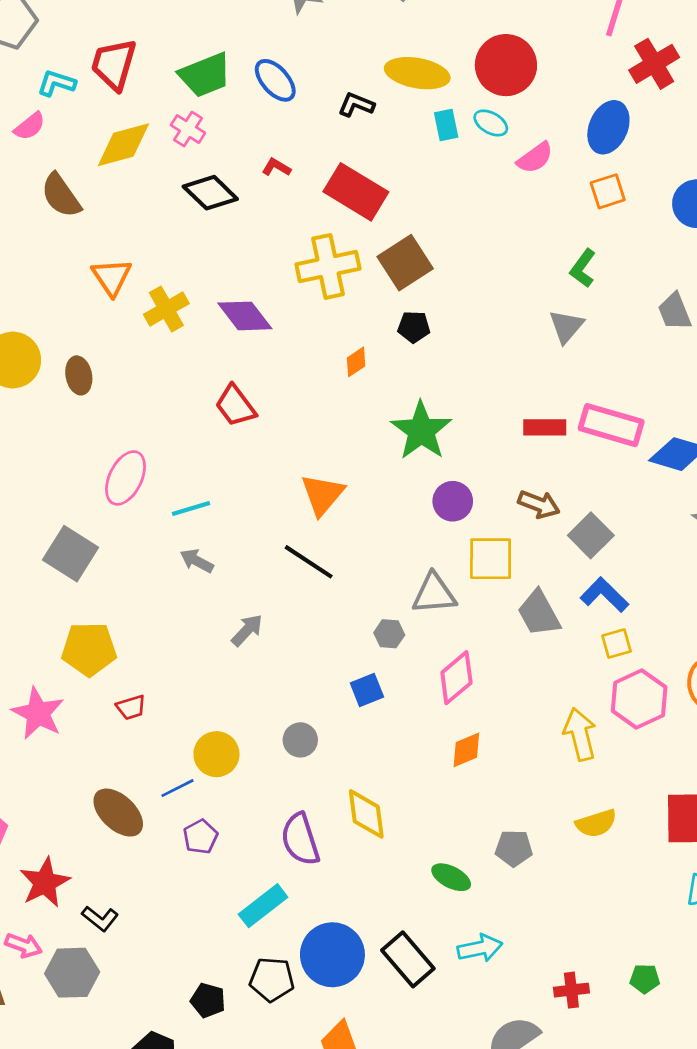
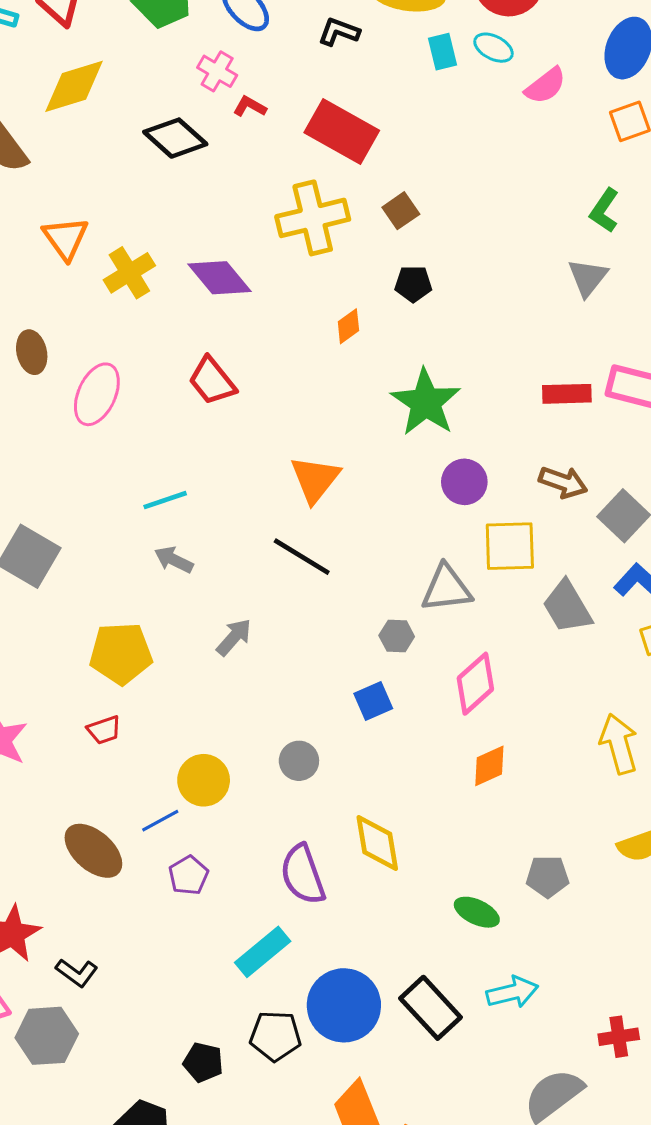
pink cross: (188, 129) -> (217, 71), moved
brown square: (405, 263) -> (401, 211), size x0.6
pink ellipse: (125, 478) -> (97, 394), moved
yellow pentagon: (89, 649) -> (121, 653), moved

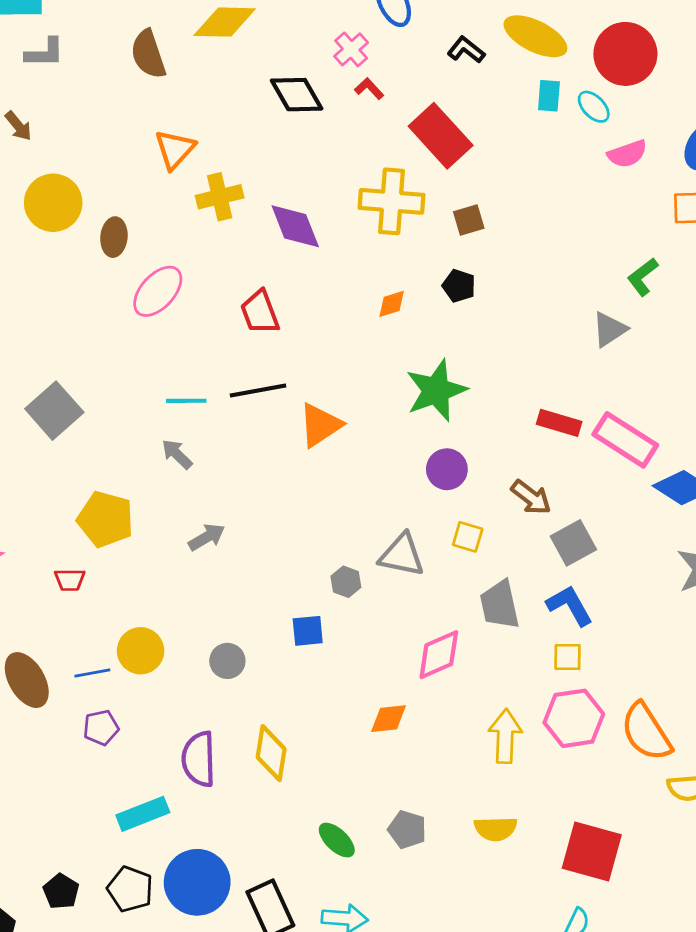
yellow square: (510, 546) -> (468, 537), size x0.6
black line: (302, 557) -> (258, 390), moved, turned -60
pink diamond: (475, 684) -> (439, 655), moved

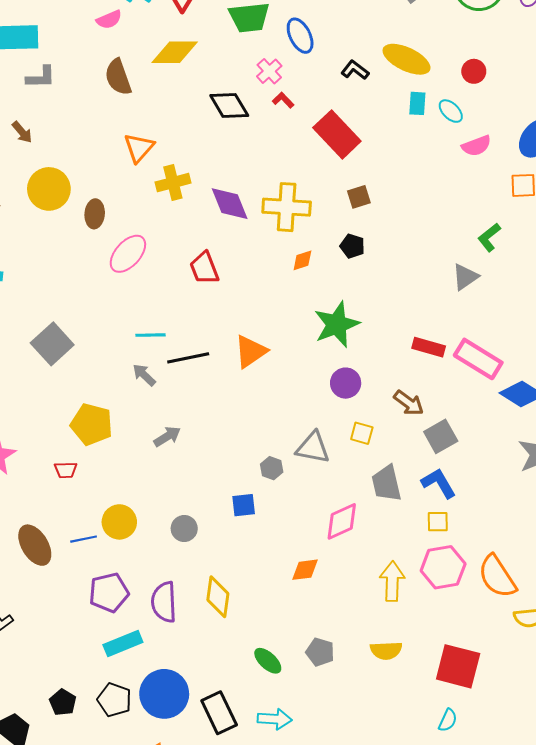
red circle: (625, 54) -> (474, 71), size x0.5
yellow cross: (392, 201) -> (287, 207), moved
black line: (258, 390) -> (188, 358), moved
purple pentagon: (101, 728) -> (109, 593), moved, size x1.5

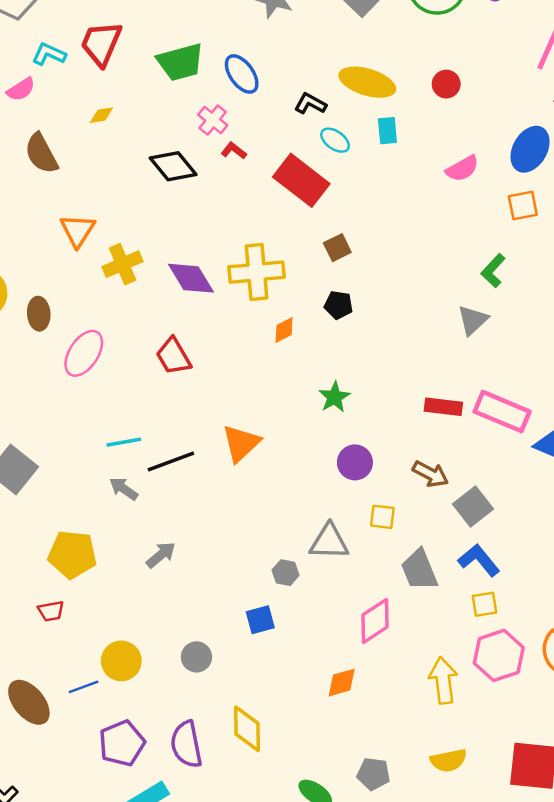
yellow diamond: (175, 52) -> (101, 115), size x0.5
cyan ellipse: (451, 111) -> (335, 140), moved
green star: (337, 324) -> (334, 397), size x0.6

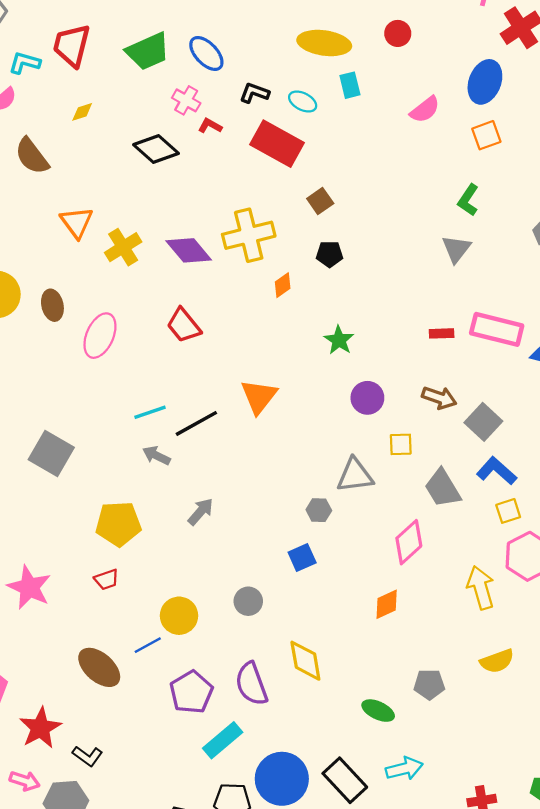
black L-shape: (310, 104) -> (254, 93), moved
red rectangle: (443, 407) -> (442, 333), size x0.7

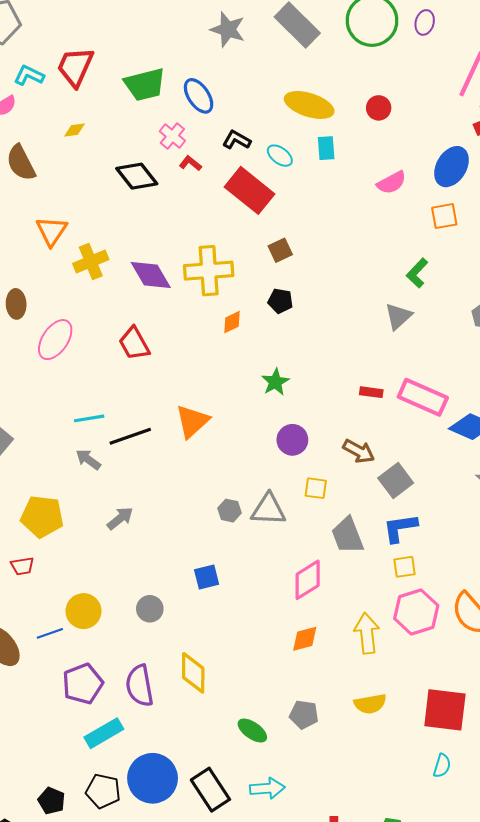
blue L-shape: (497, 471) -> (400, 528), turned -60
gray hexagon: (319, 510) -> (229, 511), moved
orange diamond: (387, 604) -> (305, 639), moved

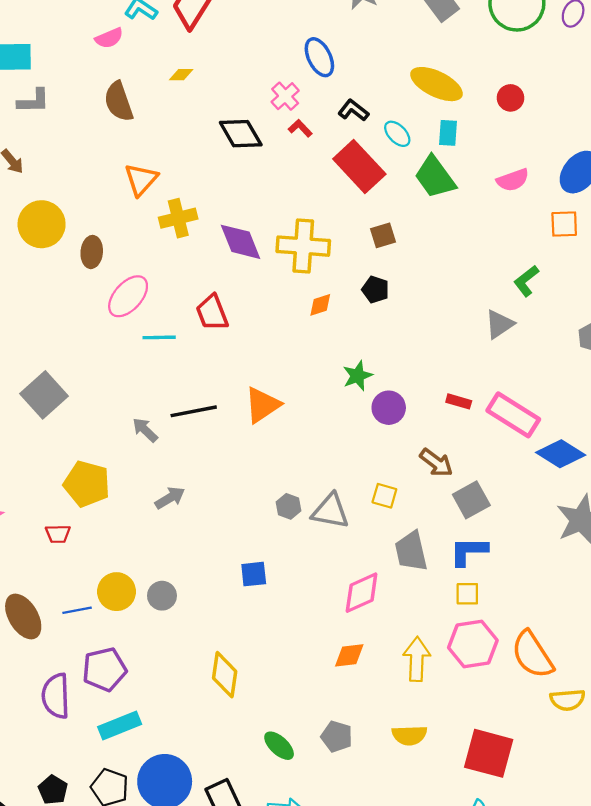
green trapezoid: (145, 84) -> (435, 177), moved, turned 60
cyan line: (89, 418) -> (159, 337), moved
purple circle: (292, 440) -> (389, 408), moved
gray circle: (150, 609) -> (162, 596), moved
purple semicircle: (140, 686) -> (56, 696), moved

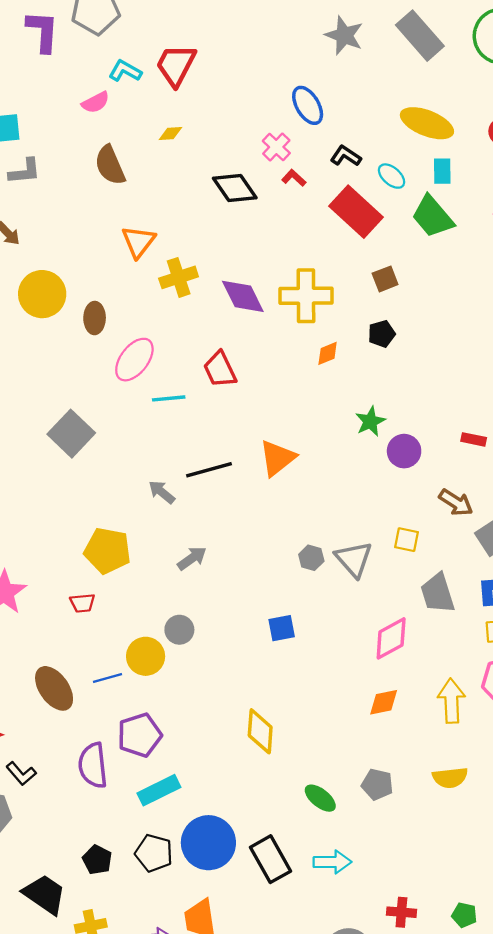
black pentagon: (375, 290) -> (382, 334), turned -30
gray square: (44, 395) -> (71, 434), moved
gray triangle: (330, 511) -> (354, 559), turned 42
gray circle: (162, 596) -> (179, 630), moved

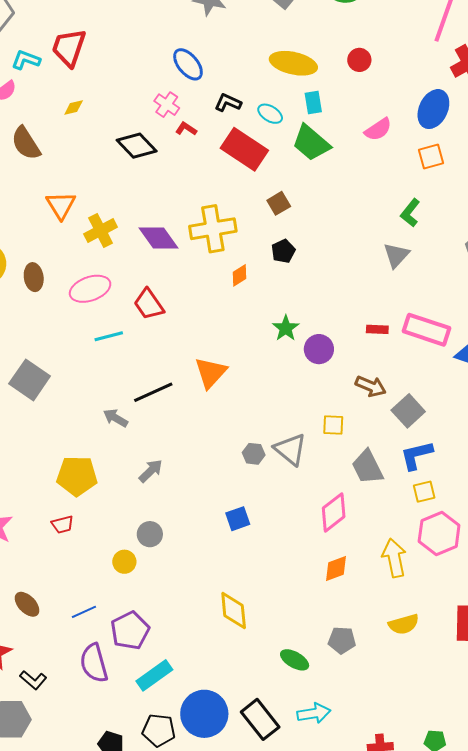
pink ellipse: (134, 360) -> (90, 289), moved, turned 42
yellow circle: (146, 656) -> (124, 562), size x0.7
blue line: (107, 678) -> (84, 612), moved
brown ellipse: (54, 688) -> (27, 604), moved, size x0.7

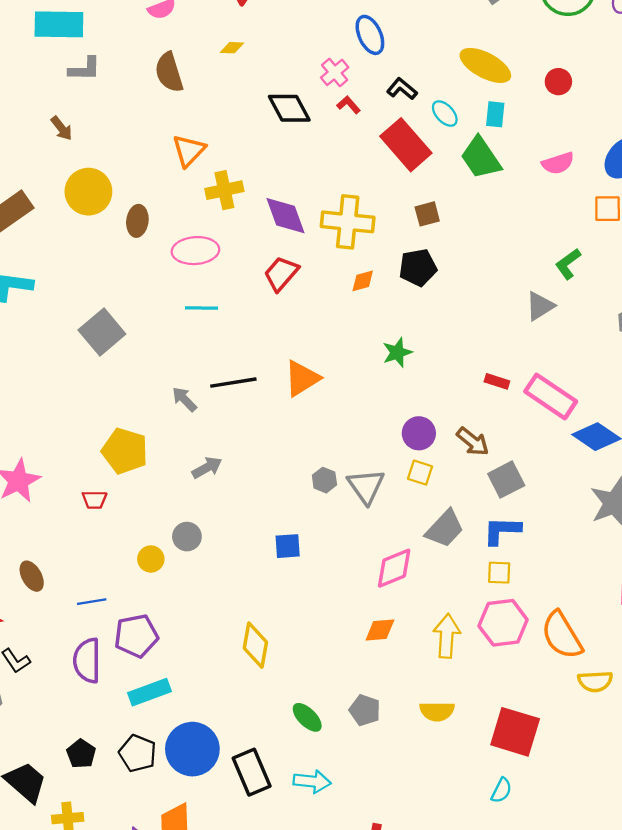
black pentagon: (283, 251) -> (418, 268), size x1.4
red trapezoid: (149, 304) -> (281, 274), moved, turned 60
purple circle: (319, 349) -> (419, 433), moved
gray trapezoid: (367, 467) -> (445, 529), turned -126

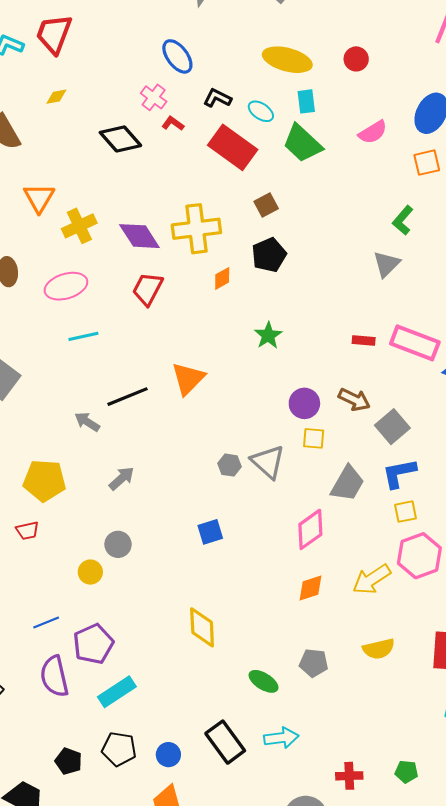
yellow arrow: (447, 636) -> (372, 579), turned -114
blue circle: (192, 749) -> (168, 755), moved, size x0.5

